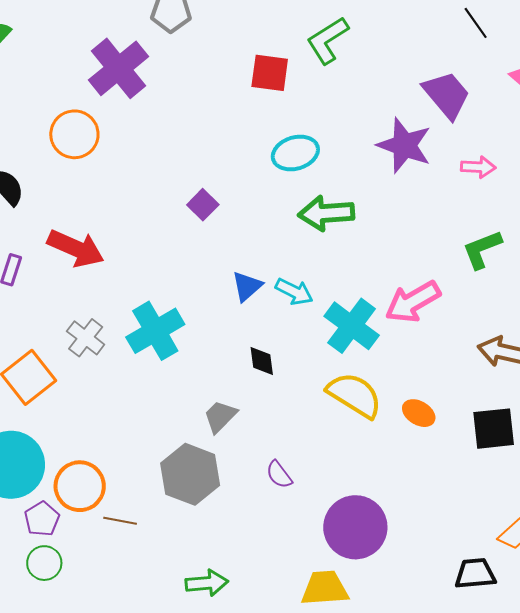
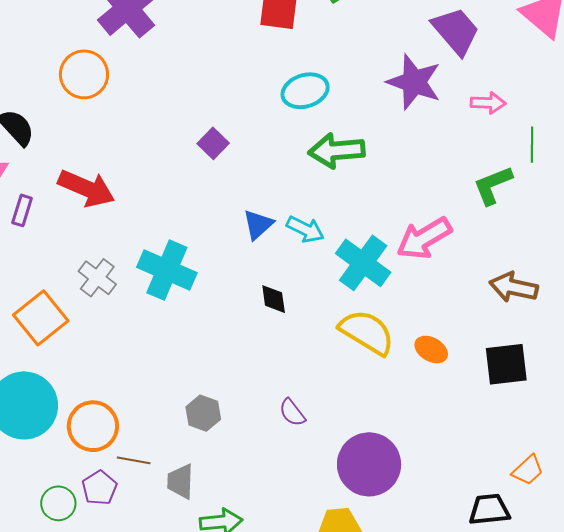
cyan cross: (155, 331) -> (167, 270), turned -36
gray trapezoid: (220, 416) -> (180, 481), moved, turned -42
gray hexagon: (190, 474) -> (203, 413), size x0.6
purple pentagon: (42, 519) -> (99, 488), moved

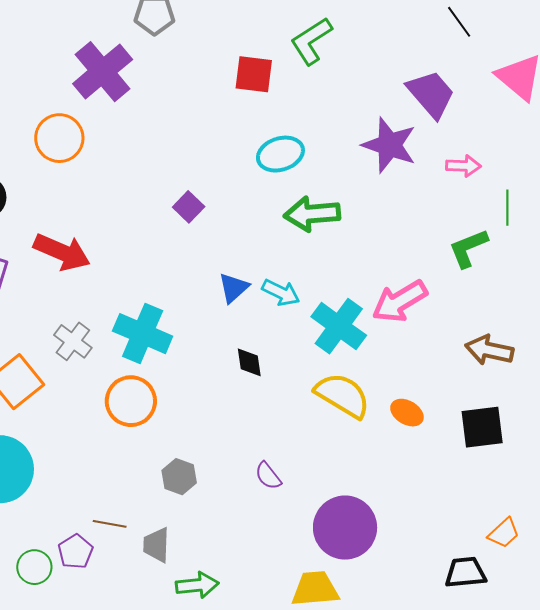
orange circle: (93, 426) -> (131, 401), moved

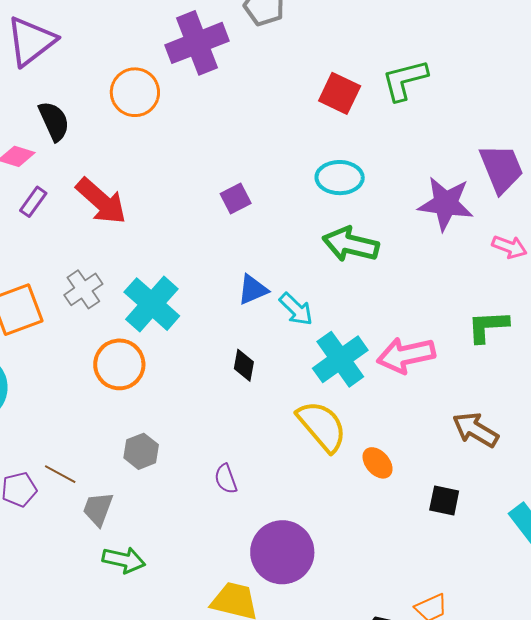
purple star: (389, 145) -> (446, 204), turned -30
black square: (482, 427) -> (444, 501), size x0.7

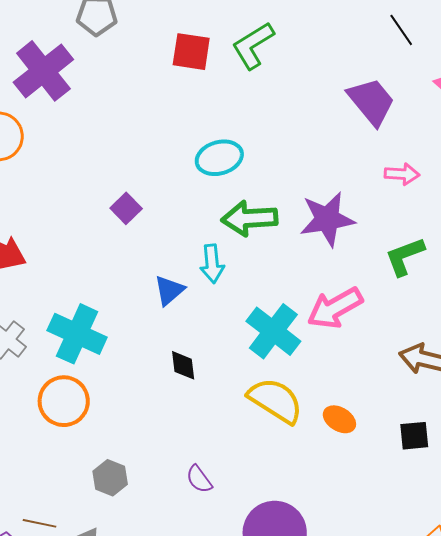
red square: (340, 93) -> (191, 52), moved
purple star: (446, 204) -> (327, 219), moved
cyan arrow: (296, 309) -> (212, 264), moved, turned 57

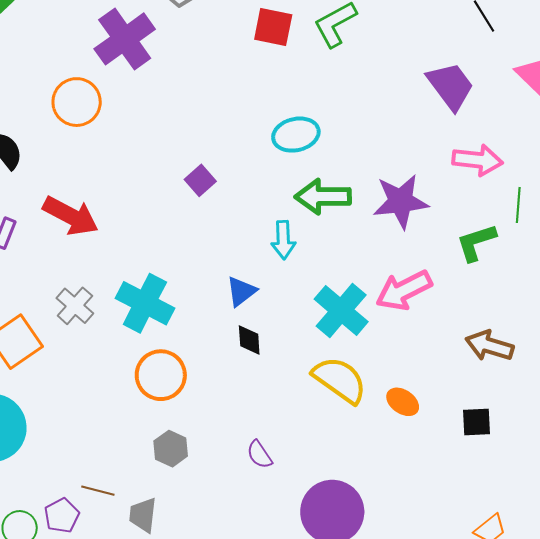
pink arrow: (402, 174) -> (478, 160), size x1.4
blue triangle: (169, 290) -> (241, 291), moved
orange circle: (64, 401) -> (161, 375), moved

